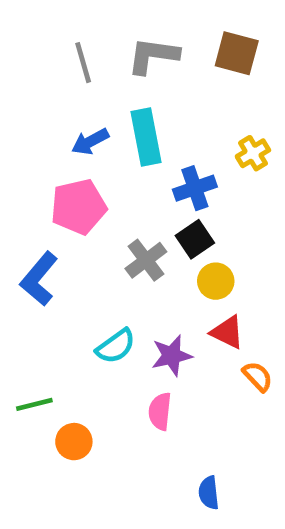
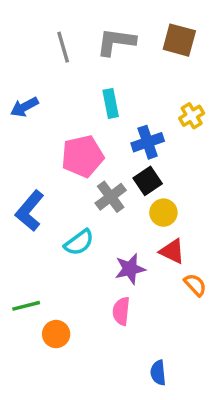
cyan rectangle: (146, 137) -> (111, 103), size x0.7
blue arrow: (90, 142) -> (24, 107), moved
pink pentagon: (79, 207) -> (82, 156), moved
cyan semicircle: (116, 346) -> (79, 242), moved

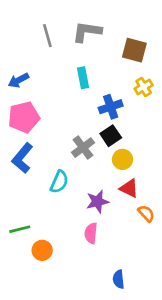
brown square: (179, 40) -> (134, 50), moved
pink pentagon: (82, 156) -> (24, 117), moved
cyan semicircle: (79, 242) -> (59, 182), turned -30

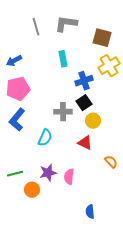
yellow cross: (144, 87) -> (109, 66), size x1.5
gray cross: (83, 148) -> (63, 112), turned 36
red triangle: (129, 188) -> (85, 143), moved
purple star: (97, 202) -> (48, 173), moved

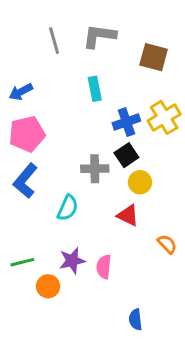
yellow cross: (109, 66) -> (164, 117), moved

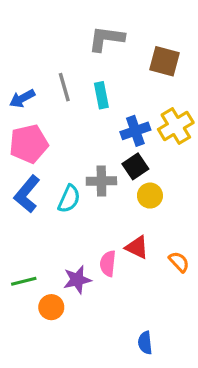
gray line: (54, 41) -> (64, 87), moved
cyan semicircle: (68, 208) -> (69, 199), moved
red triangle: (128, 215) -> (137, 247), moved
pink semicircle: (104, 267) -> (108, 263), moved

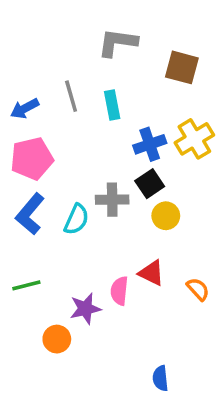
green line: (24, 281) -> (26, 285), moved

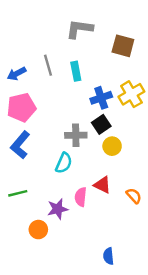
cyan semicircle: (76, 219) -> (64, 163), moved

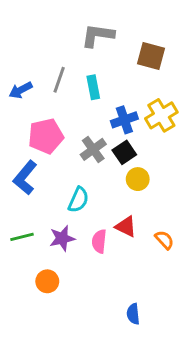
gray line: (48, 65) -> (59, 80), turned 35
pink pentagon: (21, 107) -> (46, 136), moved
gray cross: (76, 135) -> (93, 149), moved, turned -35
purple star: (58, 209) -> (62, 238), moved

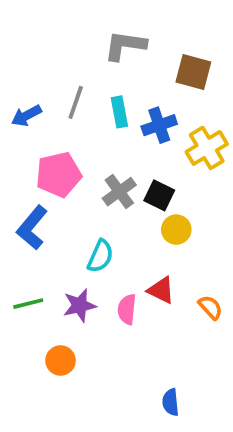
blue cross: (124, 120) -> (159, 125), moved
black square: (124, 152) -> (159, 195), turned -30

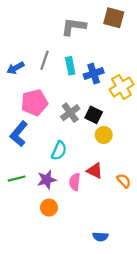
brown square: (193, 72) -> (114, 18), moved
orange circle: (61, 361) -> (49, 208), moved
blue semicircle: (171, 402) -> (100, 237), turned -80

